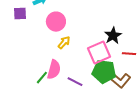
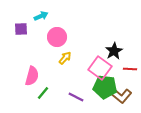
pink square: (99, 53) -> (100, 68), turned -30
pink semicircle: (54, 70) -> (32, 76), moved

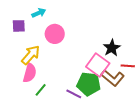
yellow arrow: (65, 58) -> (31, 55), moved, size x1.5
green pentagon: (105, 87) -> (89, 84), moved
brown L-shape: (120, 95) -> (113, 78), moved

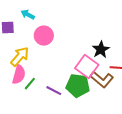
cyan arrow: (39, 13) -> (28, 15), turned -128
green line: (41, 90) -> (30, 84), moved
purple line: (74, 94) -> (54, 91), moved

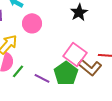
black star: (101, 50) -> (79, 12), moved
green pentagon: (78, 86) -> (66, 73), turned 30

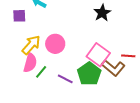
pink circle: (32, 23) -> (55, 44), moved

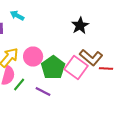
brown L-shape: (113, 68) -> (91, 58), moved
green pentagon: (89, 74) -> (53, 68), moved

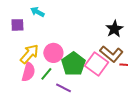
black star: (80, 26) -> (114, 29), moved
green line: (19, 84) -> (46, 74), moved

